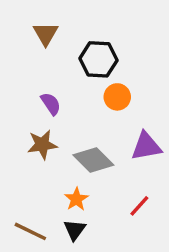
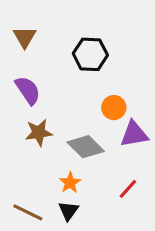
brown triangle: (46, 34) -> (25, 37), moved
orange circle: (117, 97) -> (114, 108), moved
purple semicircle: (51, 104) -> (28, 90), moved, size x1.4

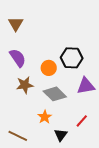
black hexagon: (90, 54) -> (72, 58), moved
orange circle: (114, 108) -> (49, 68), moved
black triangle: (68, 211) -> (61, 135), moved

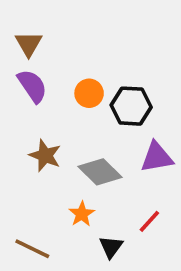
purple semicircle: (18, 58) -> (32, 86), moved
orange circle: (49, 68) -> (89, 93), moved
brown star: (25, 85) -> (45, 155), turned 30

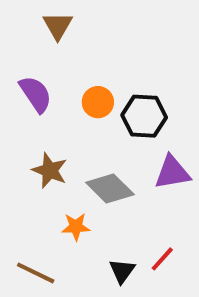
brown triangle: (29, 44) -> (58, 26), moved
orange star: (82, 214) -> (76, 227), moved, turned 30
red line: (149, 221) -> (162, 259), moved

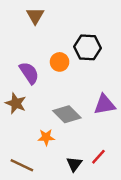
purple semicircle: (36, 94) -> (29, 73), moved
black hexagon: (144, 116) -> (87, 47), moved
brown star: (50, 170) -> (16, 103), moved

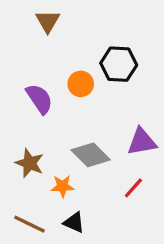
brown star: (16, 103) -> (30, 163), moved
red line: (98, 157) -> (133, 188), moved
black triangle: (74, 164) -> (74, 223), moved, turned -42

